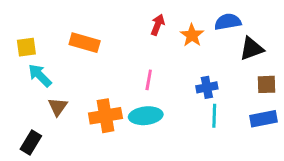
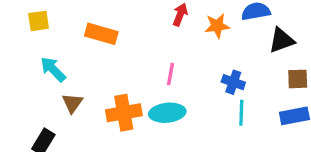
orange star: (192, 35) -> (217, 26), turned 30
yellow square: (26, 47) -> (39, 21), moved
blue cross: (207, 87) -> (233, 82), turned 30

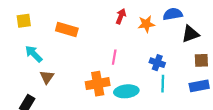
orange cross: (124, 113) -> (98, 84), moved
cyan ellipse: (167, 113) -> (126, 91), moved

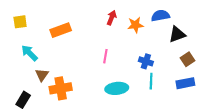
orange rectangle: (67, 30) -> (61, 30), turned -36
brown square: (201, 60) -> (187, 59), turned -32
orange cross: (98, 84) -> (61, 88), moved

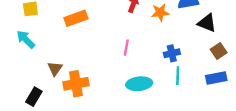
black triangle: (177, 34) -> (207, 23), turned 42
cyan arrow: (29, 53) -> (26, 39), moved
blue cross: (146, 61) -> (172, 53), turned -32

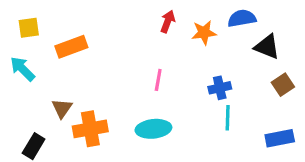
orange rectangle: (76, 18) -> (71, 47), moved
blue rectangle: (216, 78) -> (280, 138), moved
cyan ellipse: (139, 84) -> (153, 129), moved

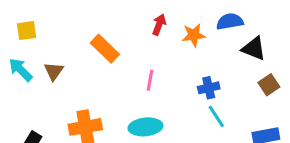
orange rectangle: (71, 47) -> (105, 49), moved, turned 64
brown triangle: (62, 108) -> (54, 71), moved
cyan line: (228, 118) -> (216, 116), turned -35

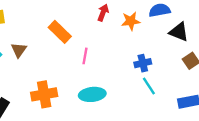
pink line: (150, 80) -> (85, 56), moved

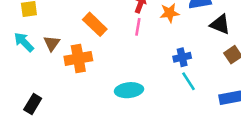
pink line: (85, 56) -> (138, 27), moved
orange cross: (44, 94) -> (78, 58), moved

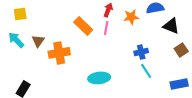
orange rectangle: (95, 24) -> (83, 26), moved

